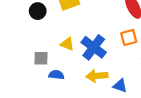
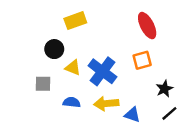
black circle: (38, 11) -> (54, 49), moved
blue semicircle: (56, 75) -> (72, 102), moved

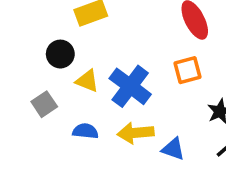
gray square: (43, 84) -> (44, 104), turned -35

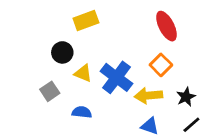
orange square: (188, 70) -> (161, 65), turned -30
yellow arrow: (136, 133) -> (148, 96), moved

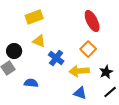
black circle: (62, 52) -> (14, 51), moved
yellow triangle: (83, 73) -> (39, 41), moved
blue cross: (116, 77) -> (56, 58), size x0.7

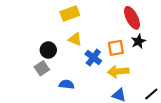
orange square: (88, 49) -> (116, 48), moved, turned 35
black star: (106, 72) -> (138, 41), moved

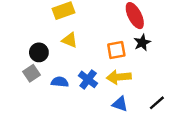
blue cross: (93, 58) -> (88, 79), moved
blue semicircle: (67, 84) -> (60, 82), moved

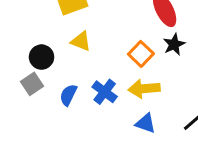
orange square: (116, 50) -> (141, 54), turned -36
blue semicircle: (60, 82) -> (68, 95), turned -70

